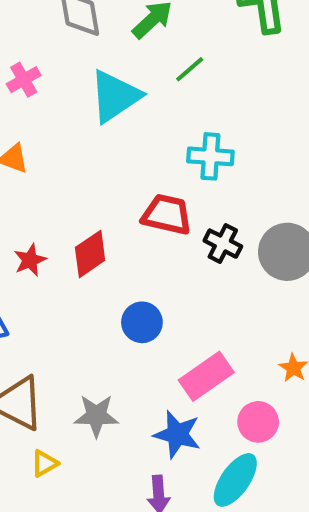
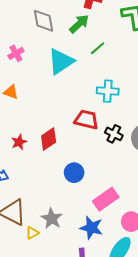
gray star: (96, 416) -> (52, 219), turned 30
yellow triangle: (44, 463) -> (32, 233), moved

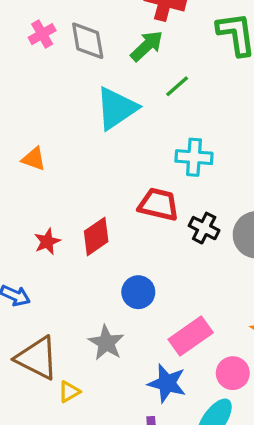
pink cross: (16, 53) -> (42, 34), moved
gray star: (52, 219) -> (106, 343), moved

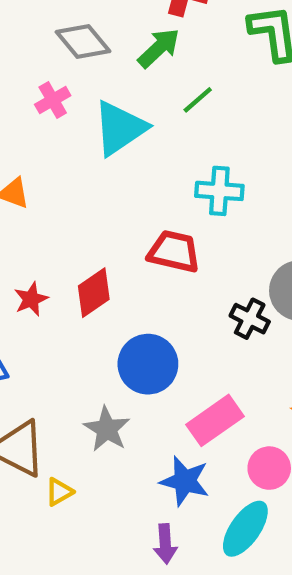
pink cross: (42, 34) -> (53, 100), moved
gray diamond: (88, 41) -> (83, 42), turned -30
black cross: (204, 228) -> (250, 319), moved
blue circle: (138, 292) -> (148, 364), size x1.4

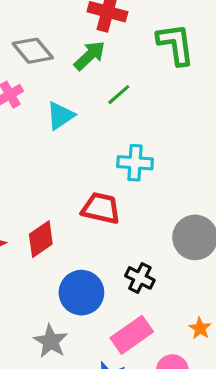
cyan triangle: (120, 128) -> (60, 116), size x0.7
black cross: (250, 319) -> (140, 278), moved

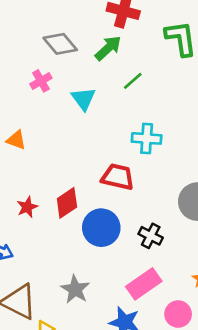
cyan triangle: (60, 116) -> (83, 99), turned -32
blue circle: (81, 293) -> (101, 228), moved

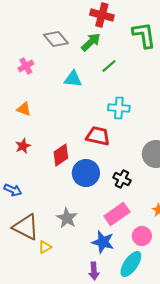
pink cross: (41, 81) -> (26, 66), moved
cyan triangle: (83, 99) -> (73, 79), turned -48
red star: (27, 207) -> (23, 146), moved

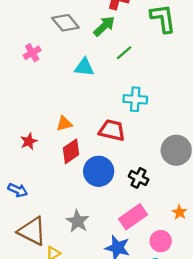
orange triangle: (24, 109) -> (64, 124), moved, turned -35

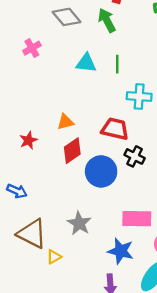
green arrow: (104, 26) -> (107, 20), turned -75
green line: (124, 53) -> (117, 64), moved, turned -49
black cross: (139, 178) -> (135, 156), moved
pink rectangle: (133, 217) -> (137, 219), turned 36

